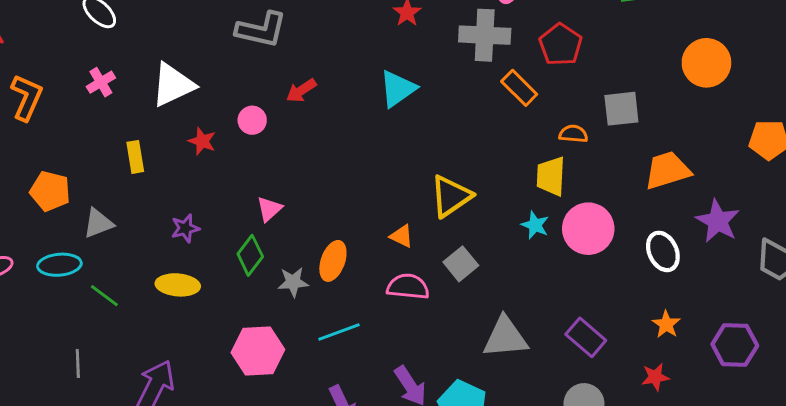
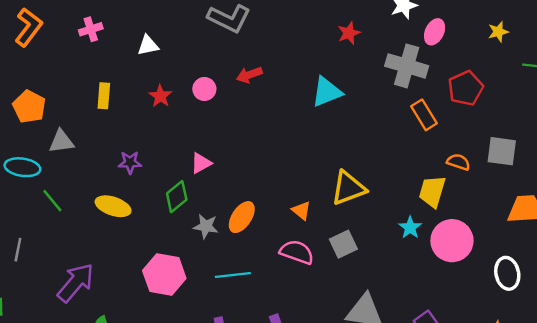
white triangle: (173, 85) -> (148, 45), size x0.6

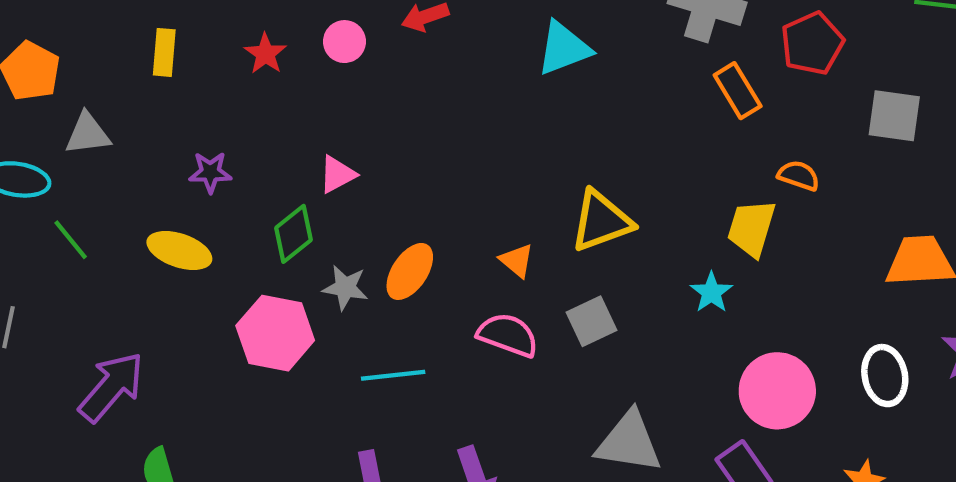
gray square: (502, 151) -> (894, 116), moved
pink circle: (452, 241) -> (777, 391), moved
pink hexagon: (164, 275) -> (275, 333), moved

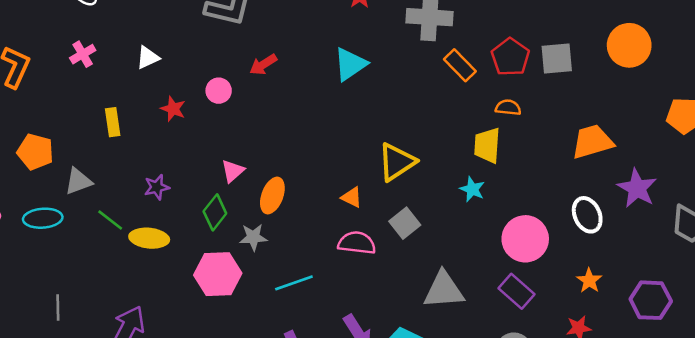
red pentagon: (812, 43) -> (510, 57), moved
green line: (71, 240) -> (110, 220), moved
orange ellipse: (410, 271) -> (272, 195), moved

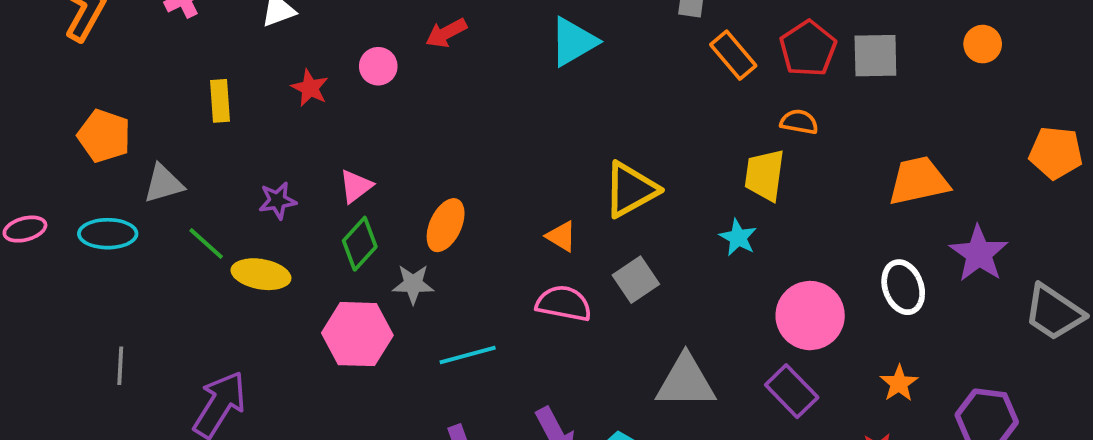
orange circle: (629, 45) -> (983, 44), size x0.6
pink triangle: (233, 171) -> (356, 186), moved

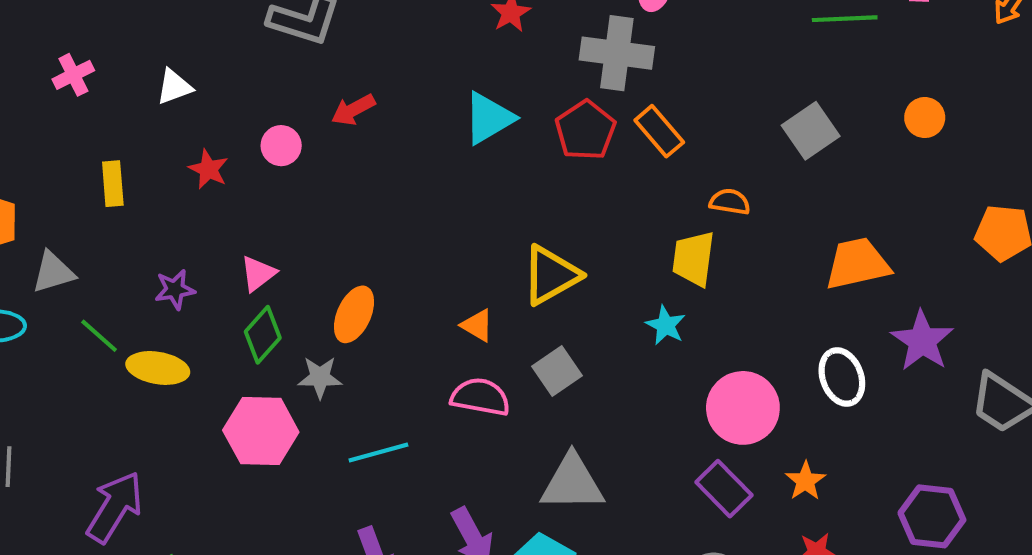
red pentagon: (808, 49) -> (585, 130), moved
gray square: (875, 56) -> (811, 131), turned -33
gray triangle: (686, 382) -> (572, 483), moved
orange star: (899, 383) -> (805, 481), moved

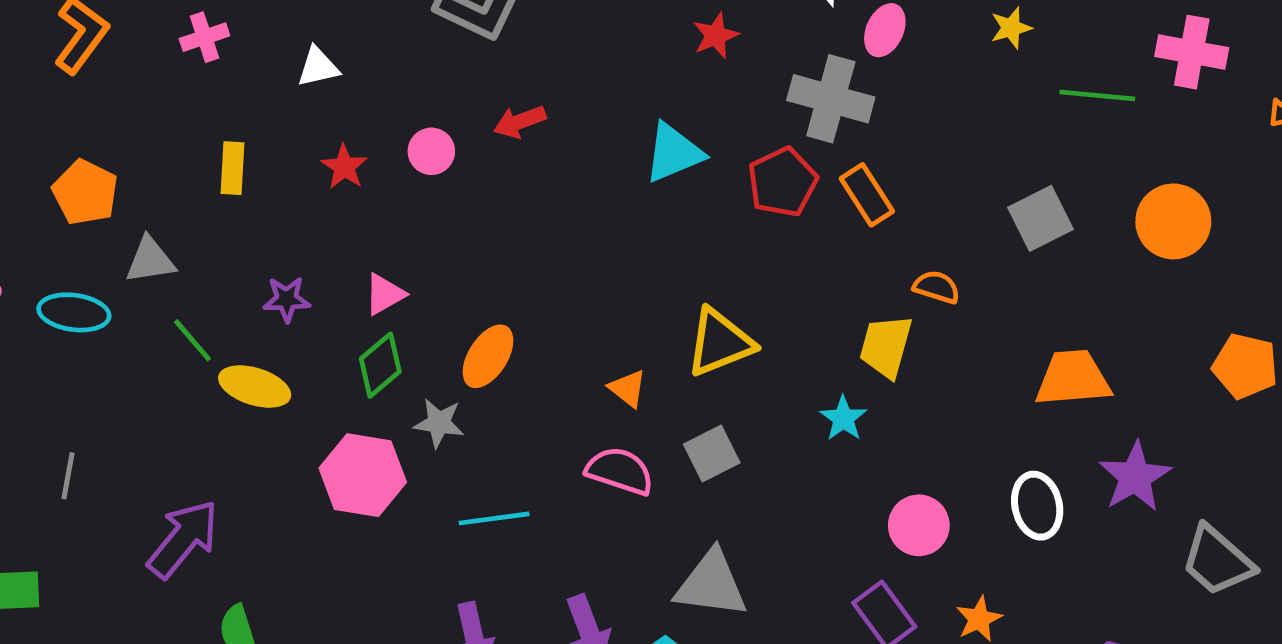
orange circle: (925, 118) -> (1173, 221), size x1.6
pink circle: (743, 408) -> (919, 525), size x0.7

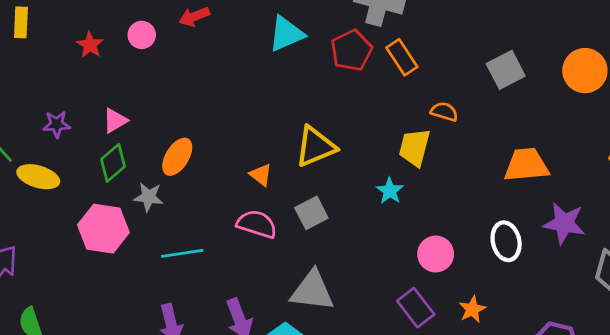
yellow rectangle: (232, 168) -> (21, 22), moved
purple star: (1135, 477) -> (564, 223), turned -30

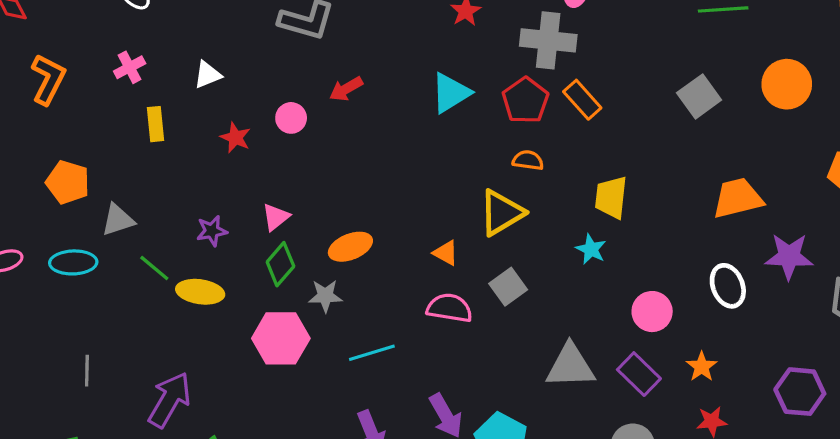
orange semicircle: (444, 112) -> (528, 160), moved
orange ellipse: (177, 157) -> (350, 247), turned 45
gray triangle: (312, 291) -> (570, 366), moved

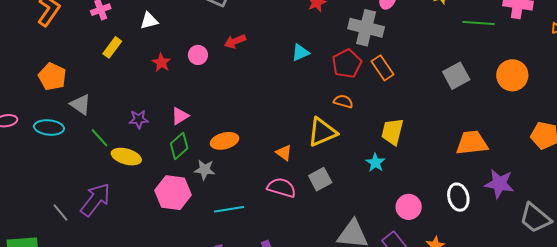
cyan triangle: (451, 93) -> (300, 53), size x0.7
yellow rectangle: (156, 124) -> (112, 47), turned 35
gray triangle: (118, 220) -> (81, 104), turned 45
gray line: (87, 371) -> (61, 212), moved, turned -48
purple arrow: (170, 400) -> (95, 200), moved

